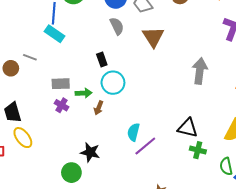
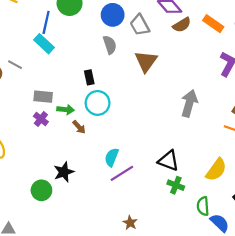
brown arrow: (99, 108) -> (79, 127), turned -72
black star: (90, 152) -> (64, 172), turned 30

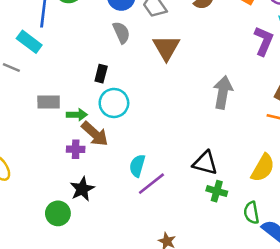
cyan rectangle: (44, 44) -> (29, 42), moved
black rectangle: (89, 77) -> (101, 74), turned 32
purple cross: (41, 119) -> (76, 149), moved, turned -32
brown arrow: (79, 127) -> (95, 134), size x1.6

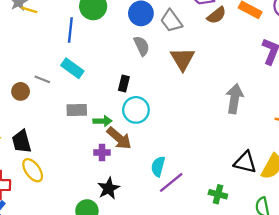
cyan rectangle: (29, 42) -> (72, 68), moved
black triangle: (205, 163) -> (245, 162), moved
green cross: (217, 191) -> (218, 194), moved

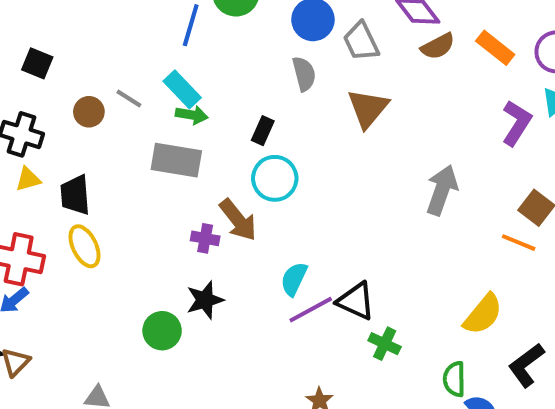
gray rectangle: (77, 110) -> (176, 160), size x1.4
green arrow: (103, 121) -> (192, 115), moved
black triangle: (245, 162) -> (356, 301), moved

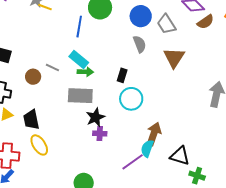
brown arrow: (238, 220) -> (154, 134), moved, turned -115
black star: (205, 300) -> (95, 117), moved
purple line: (311, 310) -> (133, 162), moved

